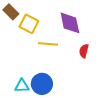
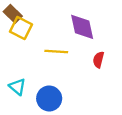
yellow square: (29, 24) -> (21, 28), moved
cyan triangle: (22, 86) -> (17, 87), moved, turned 42

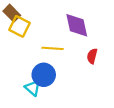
cyan triangle: (17, 87) -> (33, 88), moved
blue circle: (49, 98) -> (44, 75), moved

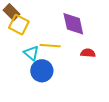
red semicircle: (92, 56) -> (88, 53), turned 80
cyan triangle: (33, 88) -> (31, 53), moved

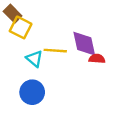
purple diamond: (73, 24) -> (84, 44), moved
blue circle: (42, 71) -> (32, 92), moved

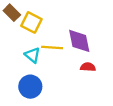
yellow square: (21, 27) -> (31, 22), moved
red semicircle: (97, 59) -> (88, 67), moved

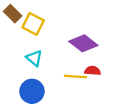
purple diamond: (79, 41) -> (83, 43), turned -40
yellow line: (52, 47) -> (75, 76), moved

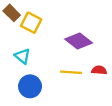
cyan triangle: (34, 58) -> (22, 56), moved
red semicircle: (93, 71) -> (99, 70), moved

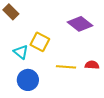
yellow square: (31, 23) -> (40, 42), moved
purple diamond: (79, 41) -> (80, 24), moved

